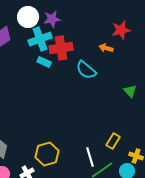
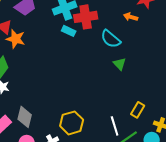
green triangle: (130, 91) -> (120, 64), moved

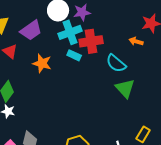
orange star: (16, 39) -> (42, 63), moved
green triangle: (120, 64) -> (125, 88), size x1.5

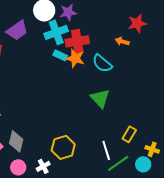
orange star: (42, 63) -> (75, 58), moved
green triangle: (125, 88) -> (100, 98), moved

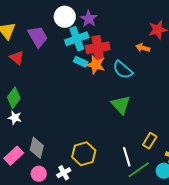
purple star: (68, 12) -> (89, 19), turned -30
purple trapezoid: (17, 30) -> (38, 37), turned -85

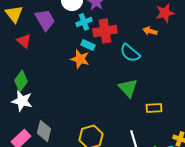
cyan cross: (77, 39) -> (84, 22), size x0.7
orange star: (96, 65) -> (80, 59), moved
white star: (15, 118) -> (22, 101), size x1.5
yellow rectangle: (150, 141) -> (154, 108), moved, turned 56

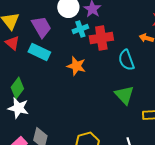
red triangle: (24, 41) -> (12, 43), moved
cyan rectangle: (88, 45) -> (39, 52), moved, size x1.5
cyan semicircle: (130, 53) -> (126, 60), turned 30

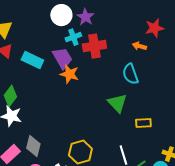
purple trapezoid: (41, 27) -> (62, 58), moved
cyan semicircle: (126, 60) -> (130, 74), moved

